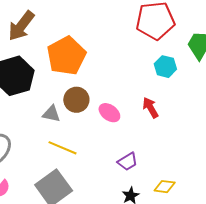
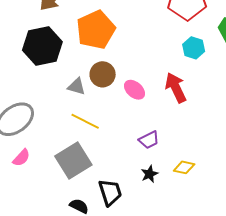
red arrow: (150, 108) -> (176, 88), size x1.4

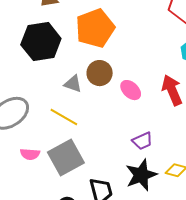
yellow line: (85, 121) -> (64, 117), moved
pink semicircle: (21, 158) -> (30, 154), moved, turned 48
black star: (150, 174) -> (141, 175), size x1.8

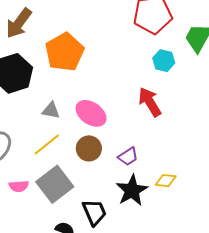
brown circle: (100, 73) -> (89, 148), moved
pink ellipse: (131, 90) -> (91, 113), moved, size x1.4
yellow line: (64, 117) -> (47, 144), turned -60

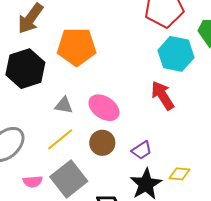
orange pentagon: (64, 52) -> (77, 47), turned 30
cyan hexagon: (164, 61) -> (176, 54), size x1.6

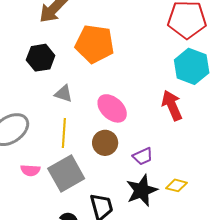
black hexagon: (25, 69) -> (41, 58), size x0.7
gray triangle: (64, 105) -> (64, 94), moved
yellow line: (60, 139) -> (64, 133), turned -56

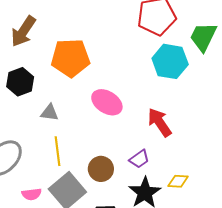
red arrow: (172, 105) -> (160, 122), moved
pink ellipse: (112, 108) -> (107, 102), moved
brown circle: (105, 143) -> (101, 169), moved

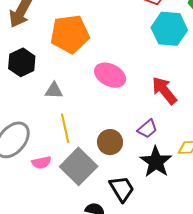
pink semicircle: (32, 194) -> (41, 163), moved

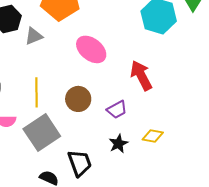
gray triangle: (54, 91) -> (34, 36), moved, turned -36
brown circle: (110, 142) -> (78, 99), moved
black star: (156, 162) -> (118, 144), size x0.6

